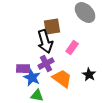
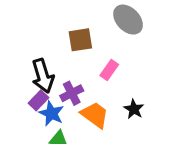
black arrow: (45, 42) -> (43, 76), moved
purple rectangle: (23, 69) -> (38, 100), turned -48

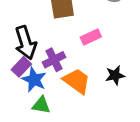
pink rectangle: (109, 70) -> (91, 37), turned 30
black star: (134, 109) -> (115, 75), turned 30

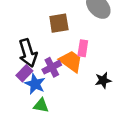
pink rectangle: (91, 37) -> (83, 48), turned -56
orange trapezoid: (77, 81) -> (71, 61), moved

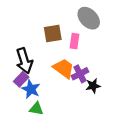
pink rectangle: (83, 48) -> (74, 41), moved
purple cross: (52, 67) -> (80, 74), moved

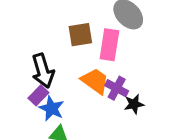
pink rectangle: (74, 41) -> (109, 45), size x1.5
purple cross: (80, 74) -> (117, 88), turned -35

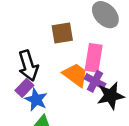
pink rectangle: (109, 45) -> (94, 58), moved
black star: (134, 104) -> (111, 96), size x1.5

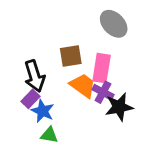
brown square: (62, 33) -> (71, 56), moved

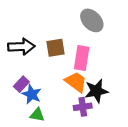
black arrow: (35, 76) -> (21, 47), moved, turned -75
orange trapezoid: (83, 85) -> (76, 82), moved
purple cross: (103, 92) -> (83, 107), moved, turned -36

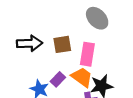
purple rectangle: (21, 84) -> (58, 79), moved

